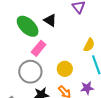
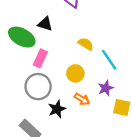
yellow semicircle: (89, 45) -> (86, 44), moved, turned -72

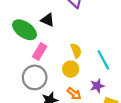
yellow semicircle: (86, 44) -> (76, 51), moved, turned 32

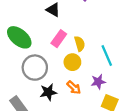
green ellipse: (25, 30) -> (19, 37), moved
pink rectangle: (40, 51) -> (59, 39), moved

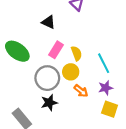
gray circle: (35, 68) -> (47, 78), moved
purple star: (98, 82) -> (106, 88), moved
orange arrow: (74, 88) -> (81, 91), moved

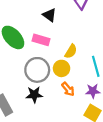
pink rectangle: (56, 50) -> (41, 40), moved, turned 63
yellow semicircle: (76, 53) -> (71, 51), turned 40

